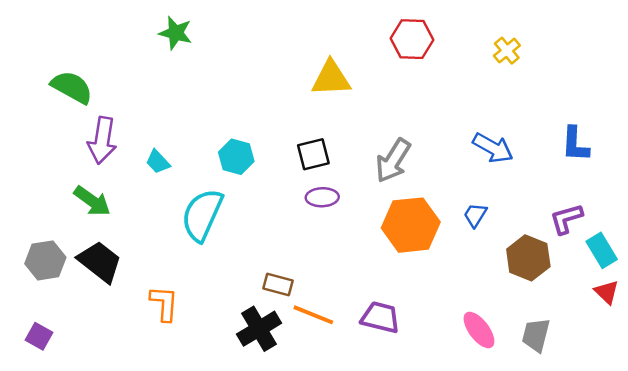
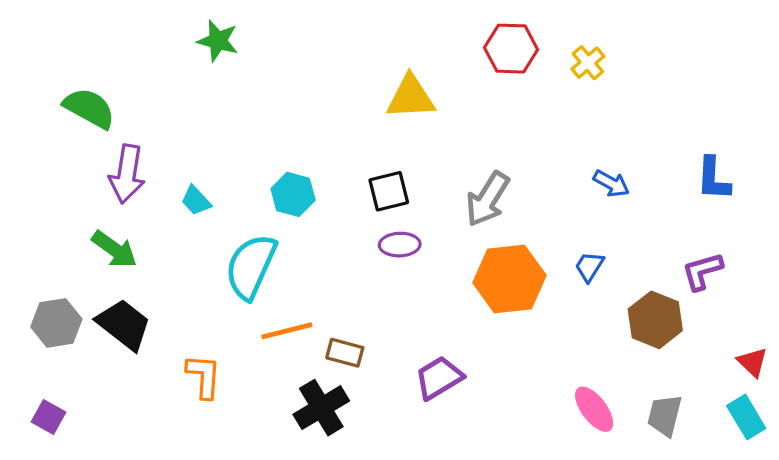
yellow cross: (507, 51) -> (588, 63), moved
blue arrow: (493, 148) -> (611, 183), size x0.7
cyan rectangle: (602, 250) -> (746, 417), moved
orange line: (313, 315) -> (287, 331), moved, turned -36
purple trapezoid: (380, 317) -> (439, 378), moved, turned -45

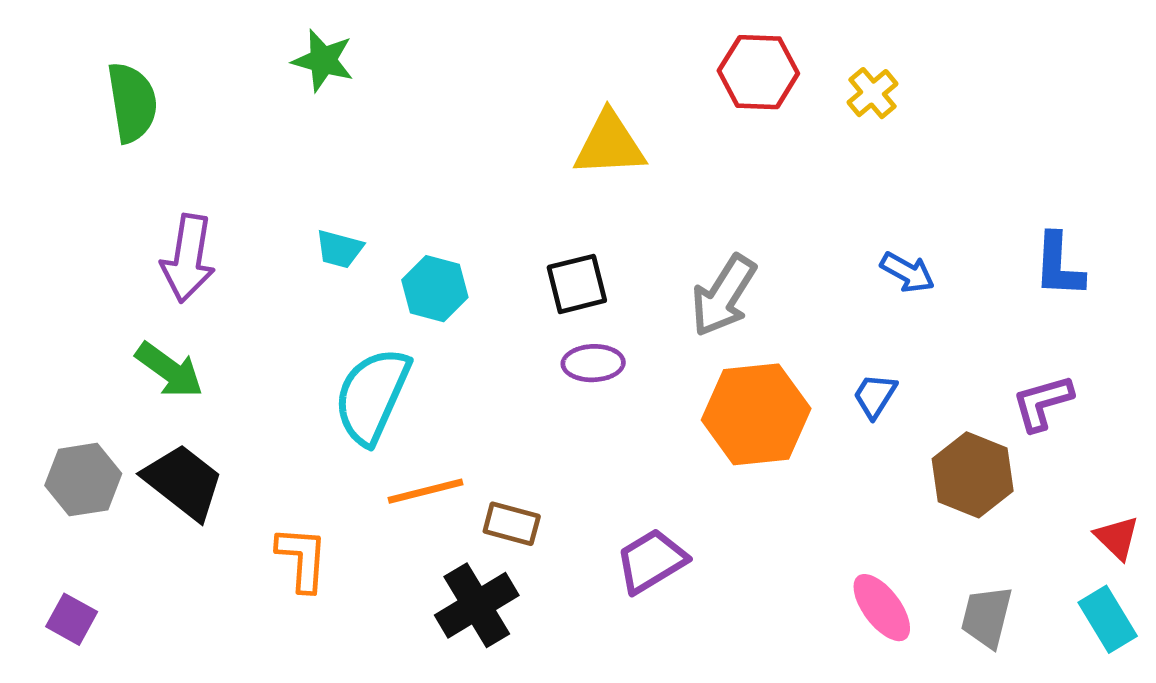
green semicircle: (89, 108) -> (132, 102), moved, turned 52
cyan trapezoid: (196, 201) -> (339, 249), moved, turned -32

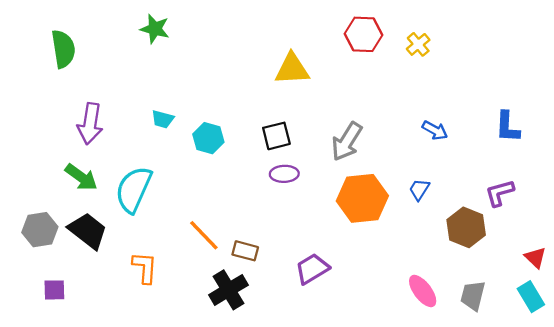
cyan semicircle: (372, 396) -> (134, 189), moved
orange line: (426, 491) -> (204, 235), turned 60
purple square: (72, 619) -> (54, 290), moved, turned -30

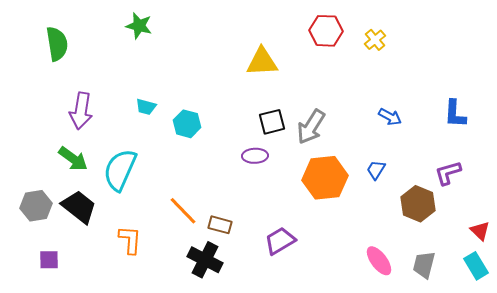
black square: (276, 136) -> (272, 122), moved
black cross: (228, 290) -> (205, 260), turned -32

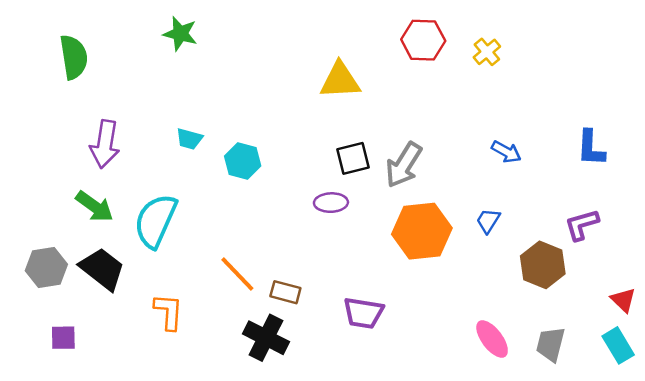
purple trapezoid: (280, 241) -> (363, 313), turned -140

